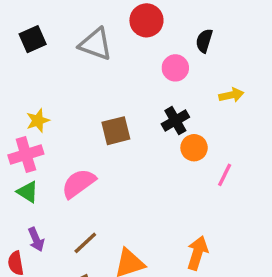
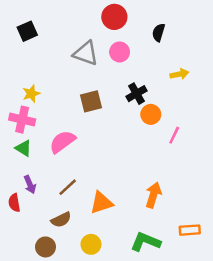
gray triangle: (96, 44) -> (86, 53), moved
pink circle: (175, 68) -> (120, 52), moved
pink cross: (26, 155) -> (22, 120), turned 30

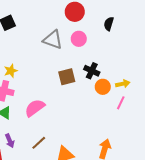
yellow arrow: (179, 74) -> (123, 84), moved
black cross: (136, 94) -> (92, 71), turned -35
brown square: (91, 101) -> (67, 77), moved

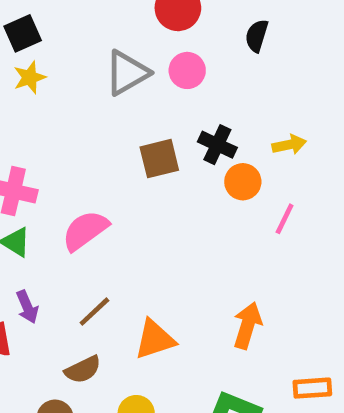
gray triangle: (53, 40) -> (127, 73), turned -50
yellow star: (11, 71) -> (30, 77), moved
yellow arrow: (123, 84) -> (289, 145), moved

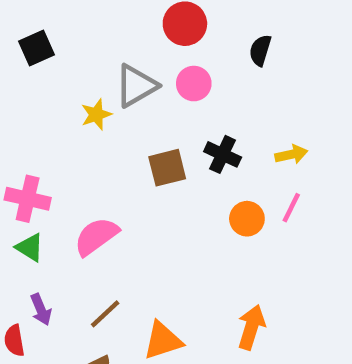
yellow star: (30, 77) -> (96, 115), moved
orange circle: (243, 182) -> (247, 219), moved
pink line: (285, 219) -> (291, 208), moved

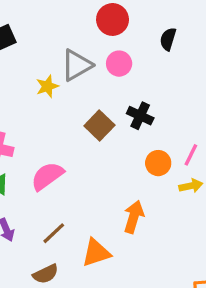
yellow arrow: (291, 154) -> (191, 186), moved
brown square: (167, 168) -> (99, 126), turned -32
orange arrow: (251, 327) -> (134, 217), moved

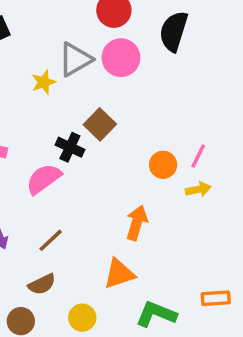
black semicircle: (168, 39) -> (174, 31), size x1.6
pink circle: (119, 64) -> (121, 58), size x1.4
black cross: (140, 116) -> (70, 147), moved
orange triangle: (96, 253) -> (119, 274), moved

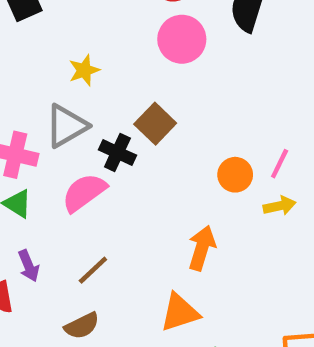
gray triangle: (75, 59) -> (66, 126), moved

